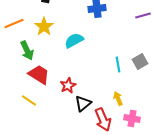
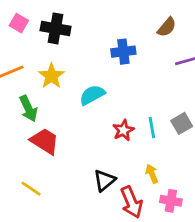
red star: (68, 86) -> (123, 130), moved
yellow line: (29, 100) -> (31, 189), moved

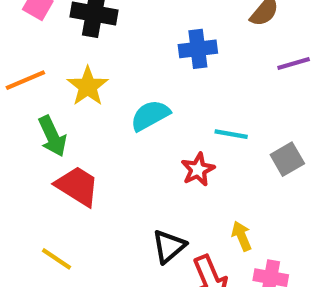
cyan line: (152, 128) -> (231, 134), moved, turned -70

